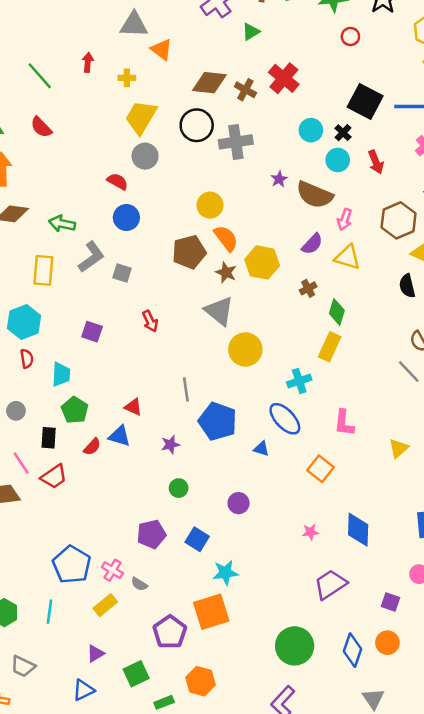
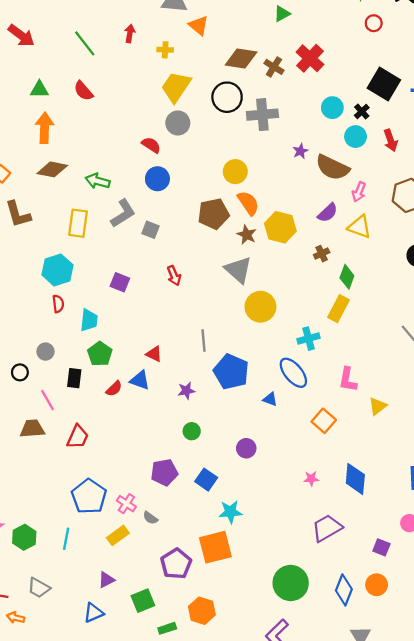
yellow triangle: (399, 448) -> (378, 406), moved
red trapezoid: (54, 477) -> (78, 437), moved, turned -35

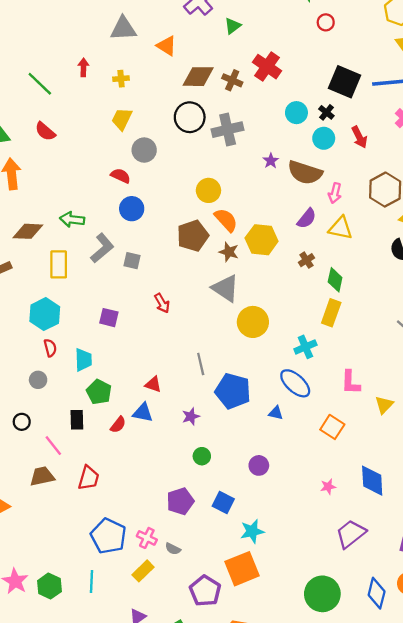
orange triangle: (199, 25) -> (167, 46), moved
yellow trapezoid: (176, 87) -> (122, 119), moved, size x0.7
brown diamond: (52, 169) -> (28, 231), moved
gray circle: (45, 352) -> (38, 380), moved

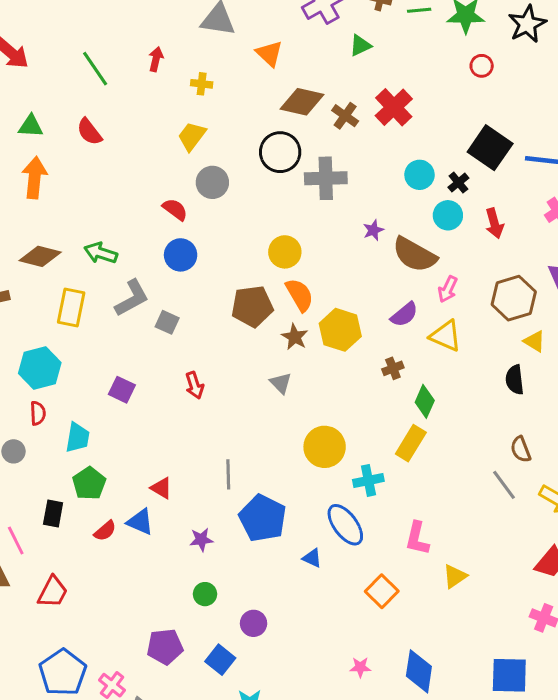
gray triangle: (225, 288) -> (281, 383), size x0.6
yellow circle: (253, 322) -> (325, 447), moved
purple circle: (259, 465) -> (254, 623), moved

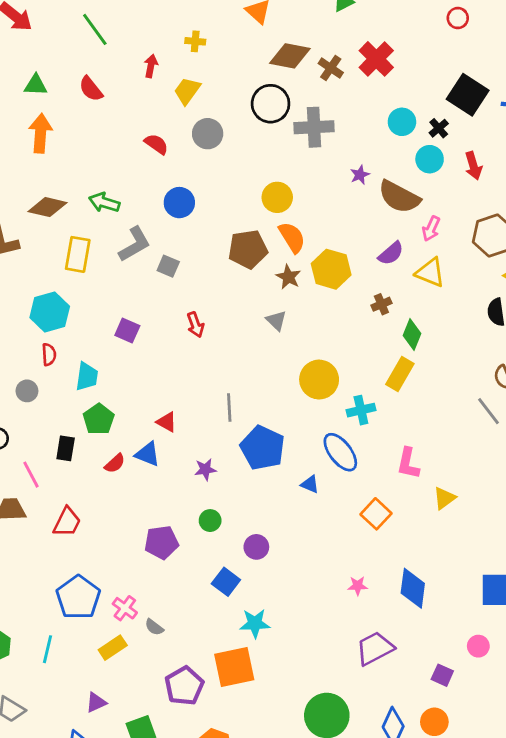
red arrow: (156, 59) -> (151, 66), moved
red semicircle: (175, 209) -> (156, 144), moved
purple pentagon: (165, 647) -> (161, 542), moved

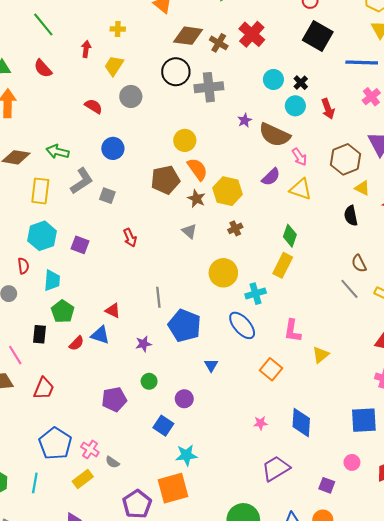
black square: (468, 95) -> (318, 36), moved
pink arrow: (431, 229) -> (299, 157), turned -54
brown cross: (381, 304) -> (235, 228), moved
cyan hexagon: (50, 312) -> (42, 236), moved
blue triangle: (310, 484) -> (211, 365), moved, turned 40

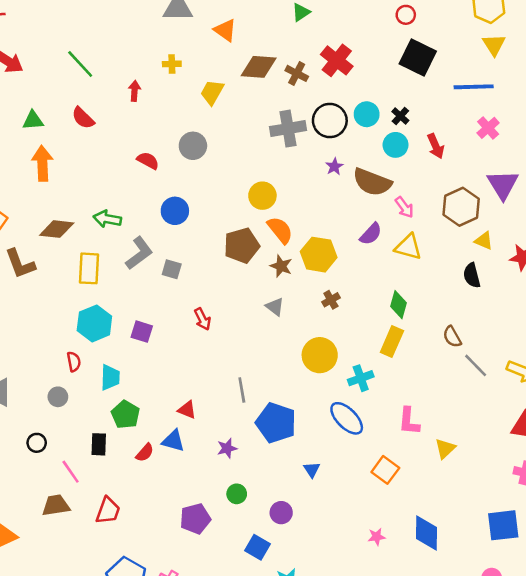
yellow trapezoid: (114, 66) -> (212, 92), moved
black circle: (176, 72) -> (330, 120), moved
brown semicircle: (359, 263) -> (452, 337), moved

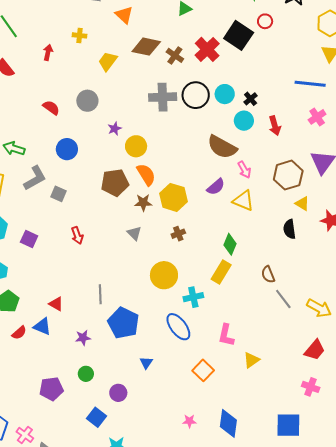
black square: (418, 57) -> (239, 35), moved
purple star: (334, 167) -> (115, 129), moved
brown star: (281, 266) -> (143, 203), turned -30

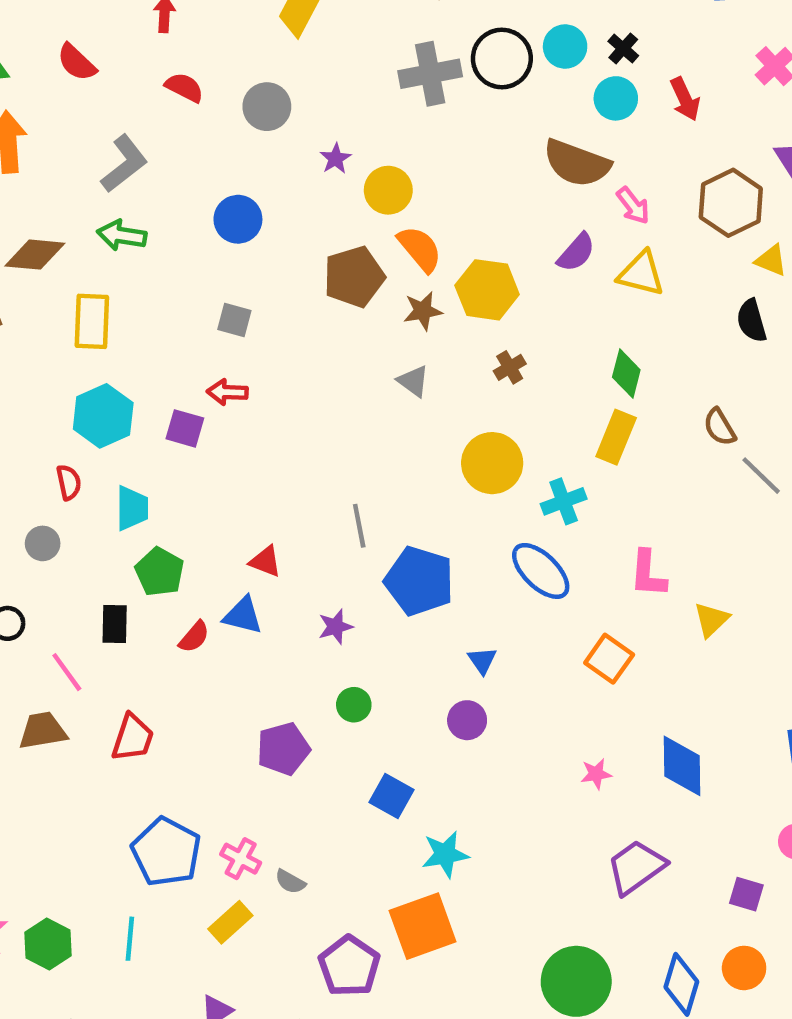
red semicircle: (51, 108) -> (184, 87), moved
gray L-shape: (35, 178) -> (124, 164), moved
red arrow: (77, 235) -> (227, 392), moved, turned 120
purple circle: (118, 393) -> (467, 720), moved

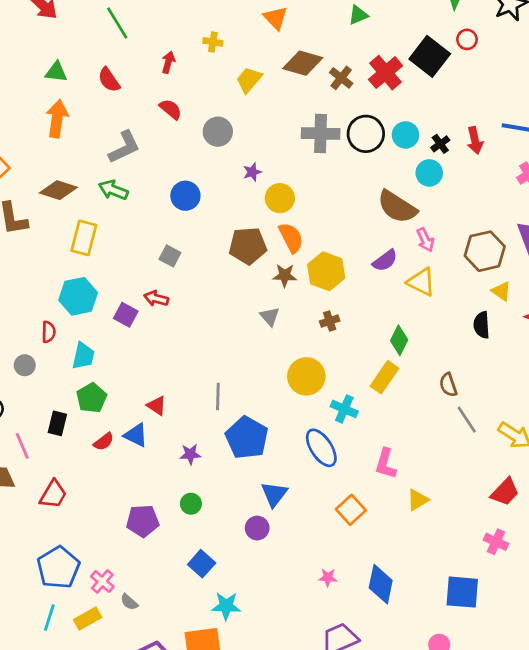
red arrow: (685, 99) -> (475, 140), moved
cyan cross: (564, 501) -> (344, 409), turned 32
blue triangle: (482, 660) -> (274, 494), size x1.5
cyan line: (130, 939) -> (49, 617), moved

